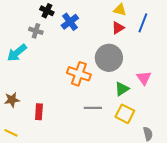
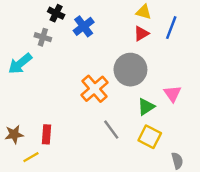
orange cross: (79, 74) -> (94, 89), turned 30
brown star: (12, 100) -> (14, 134), moved
gray line: (93, 108) -> (111, 130), turned 54
yellow line: (11, 133) -> (31, 157), moved, turned -56

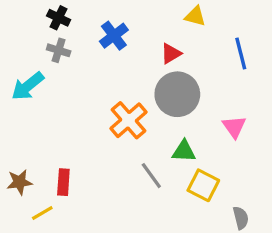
black cross: (56, 13) -> (59, 18), moved
blue line: (171, 28) -> (241, 54), moved, turned -35
red triangle: (141, 34) -> (171, 54), moved
green triangle: (146, 107) -> (184, 151), moved, turned 36

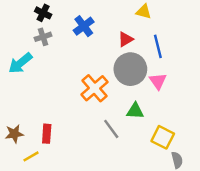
gray cross: (59, 50) -> (43, 37), turned -35
blue line: (241, 54) -> (158, 46), moved
pink triangle: (234, 127) -> (158, 81), moved
yellow square: (203, 185) -> (163, 137), moved

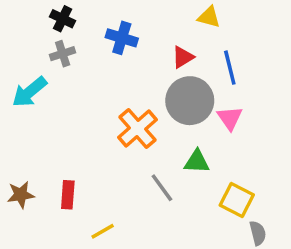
blue cross: (84, 26) -> (122, 38), turned -36
yellow line: (31, 156) -> (103, 231), moved

